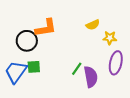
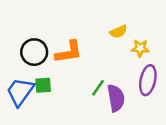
orange L-shape: (46, 28) -> (69, 52), moved

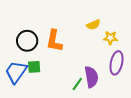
orange L-shape: (69, 52) -> (54, 41), turned 110
green line: (98, 88) -> (77, 84), moved

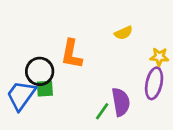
yellow star: (110, 38) -> (159, 57), moved
black circle: (27, 41) -> (40, 71), moved

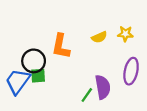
yellow semicircle: (123, 33) -> (99, 37), moved
yellow star: (159, 57) -> (125, 34), moved

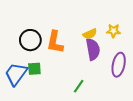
black circle: (34, 61) -> (30, 40), moved
purple semicircle: (103, 87) -> (93, 49), moved

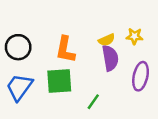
black circle: (30, 40) -> (18, 47), moved
green square: (34, 69) -> (59, 81), moved, size x1.6

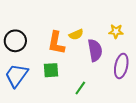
yellow semicircle: (107, 40) -> (76, 35), moved
green square: (59, 81) -> (51, 70), size x0.7

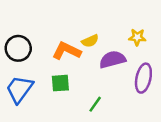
orange L-shape: (56, 43) -> (67, 51), turned 105
purple semicircle: (95, 50) -> (112, 60), turned -95

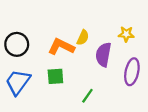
yellow semicircle: (90, 41) -> (83, 38), turned -42
purple semicircle: (112, 60) -> (103, 55), turned -65

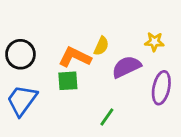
purple semicircle: (103, 55) -> (126, 67), turned 55
green square: (55, 76) -> (68, 81), moved

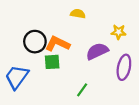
yellow semicircle: (101, 46) -> (78, 14), moved, turned -104
black circle: (20, 54) -> (35, 42), moved

